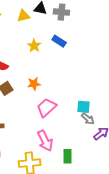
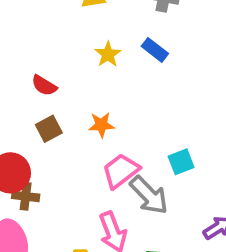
cyan square: (84, 107) -> (181, 162), moved, turned -32
gray arrow: (88, 119) -> (149, 195), moved, size x1.6

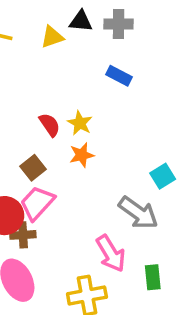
yellow star: (108, 54) -> (80, 123), moved
red semicircle: (44, 86) -> (50, 125), moved, turned -145
pink trapezoid: (121, 171) -> (37, 203), moved

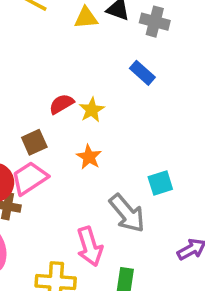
red semicircle: (50, 125) -> (61, 104), turned -100
orange star: (82, 155) -> (89, 157), moved, turned 30

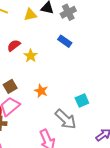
gray cross: (155, 22) -> (68, 12), turned -35
red semicircle: (61, 104) -> (14, 45), moved
yellow star: (92, 110) -> (31, 56), moved

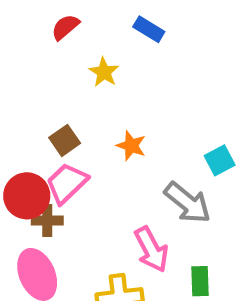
blue rectangle: (65, 41) -> (149, 29), moved
red semicircle: (14, 45) -> (65, 27), moved

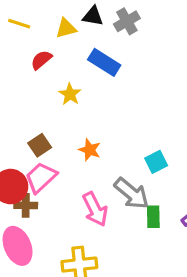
blue rectangle: (149, 29) -> (104, 62), size x1.4
pink arrow: (151, 249) -> (95, 209), moved
green rectangle: (200, 281) -> (153, 217), moved

